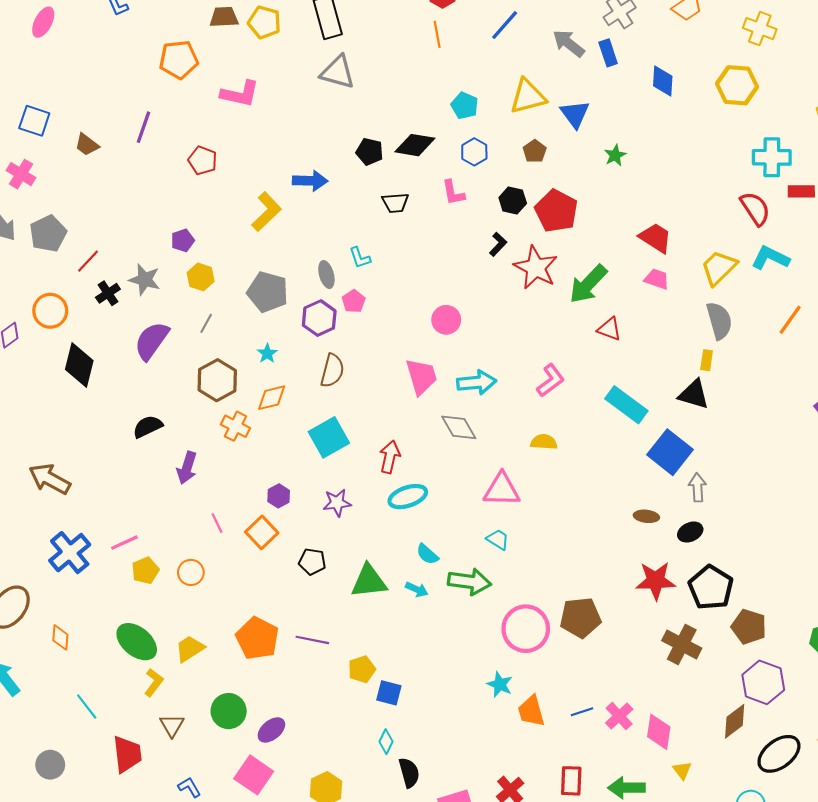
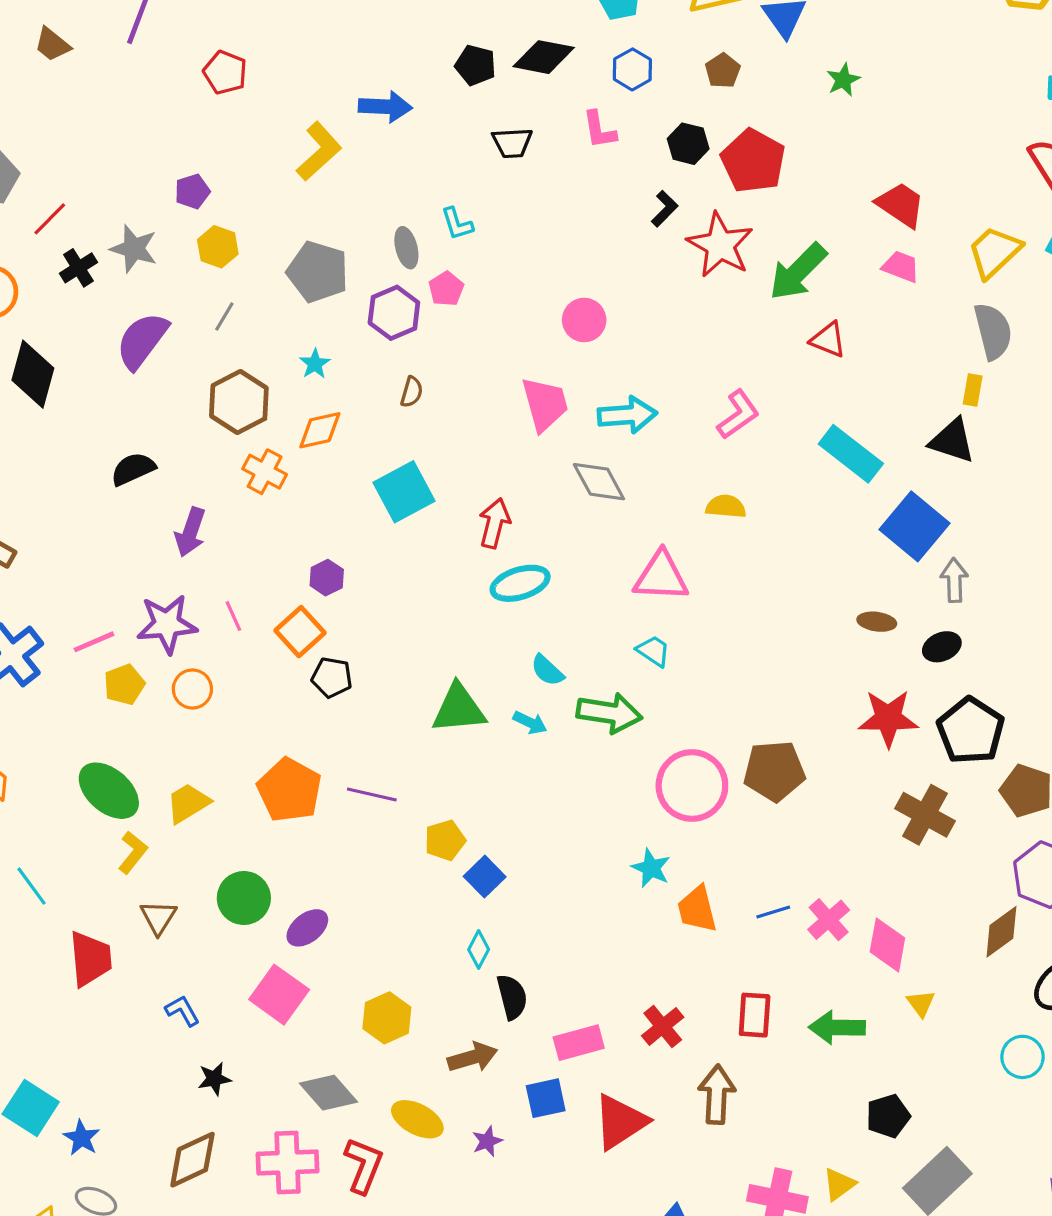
brown semicircle: (332, 371) -> (412, 392), size x0.6
purple star: (337, 503) -> (167, 624), moved, size x1.4
black pentagon: (312, 562) -> (332, 677), moved
blue square: (389, 693) -> (485, 877), turned 30

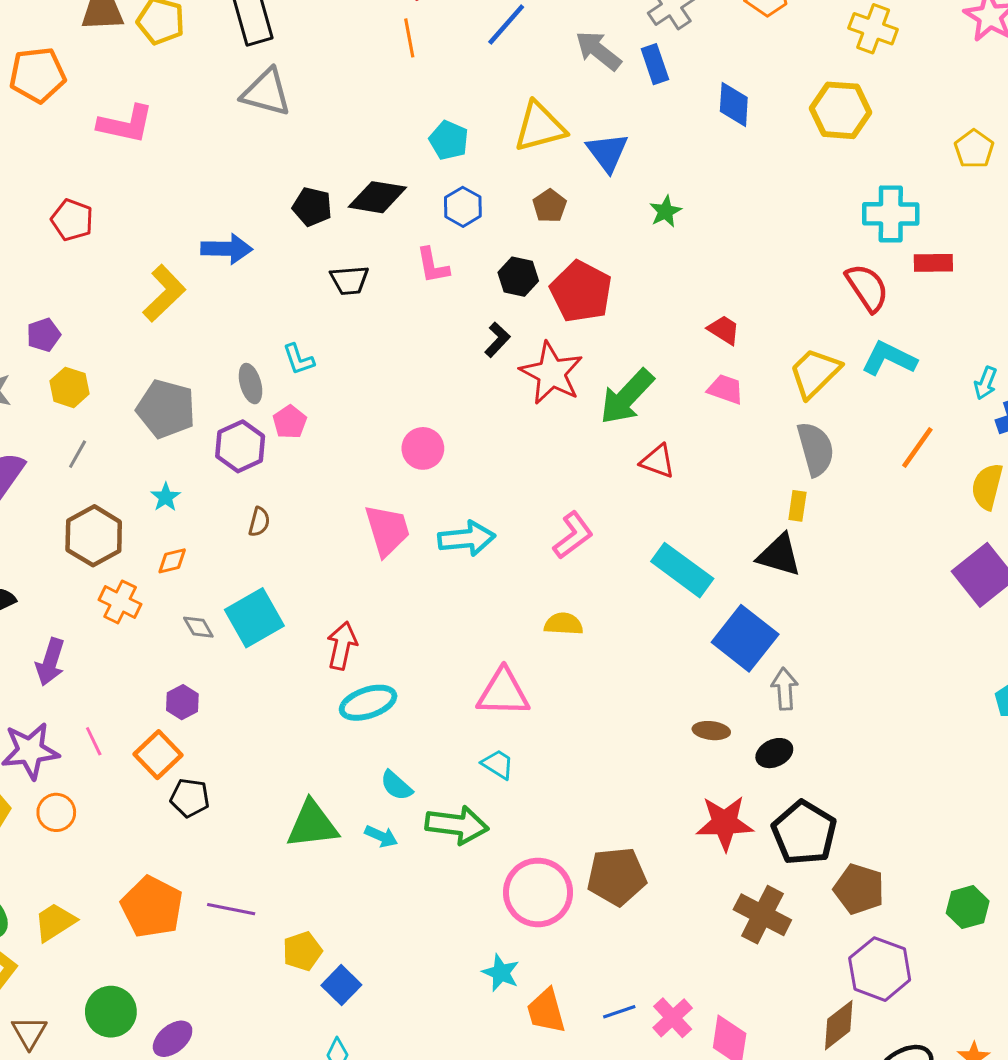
red trapezoid: (901, 205) -> (724, 330), size x0.7
orange diamond: (320, 430) -> (172, 561), size x0.7
gray diamond: (599, 482) -> (198, 627), moved, size x0.6

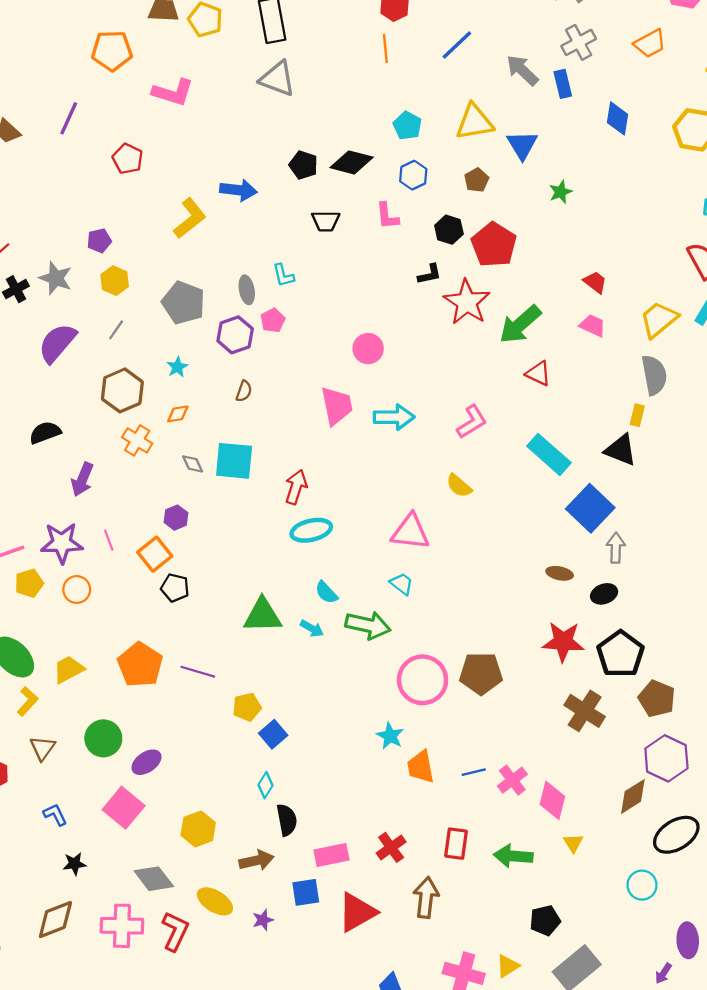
black L-shape: (497, 340) -> (430, 274), turned 30
cyan square: (254, 618) -> (234, 461), turned 30
yellow semicircle: (564, 624) -> (459, 486), turned -148

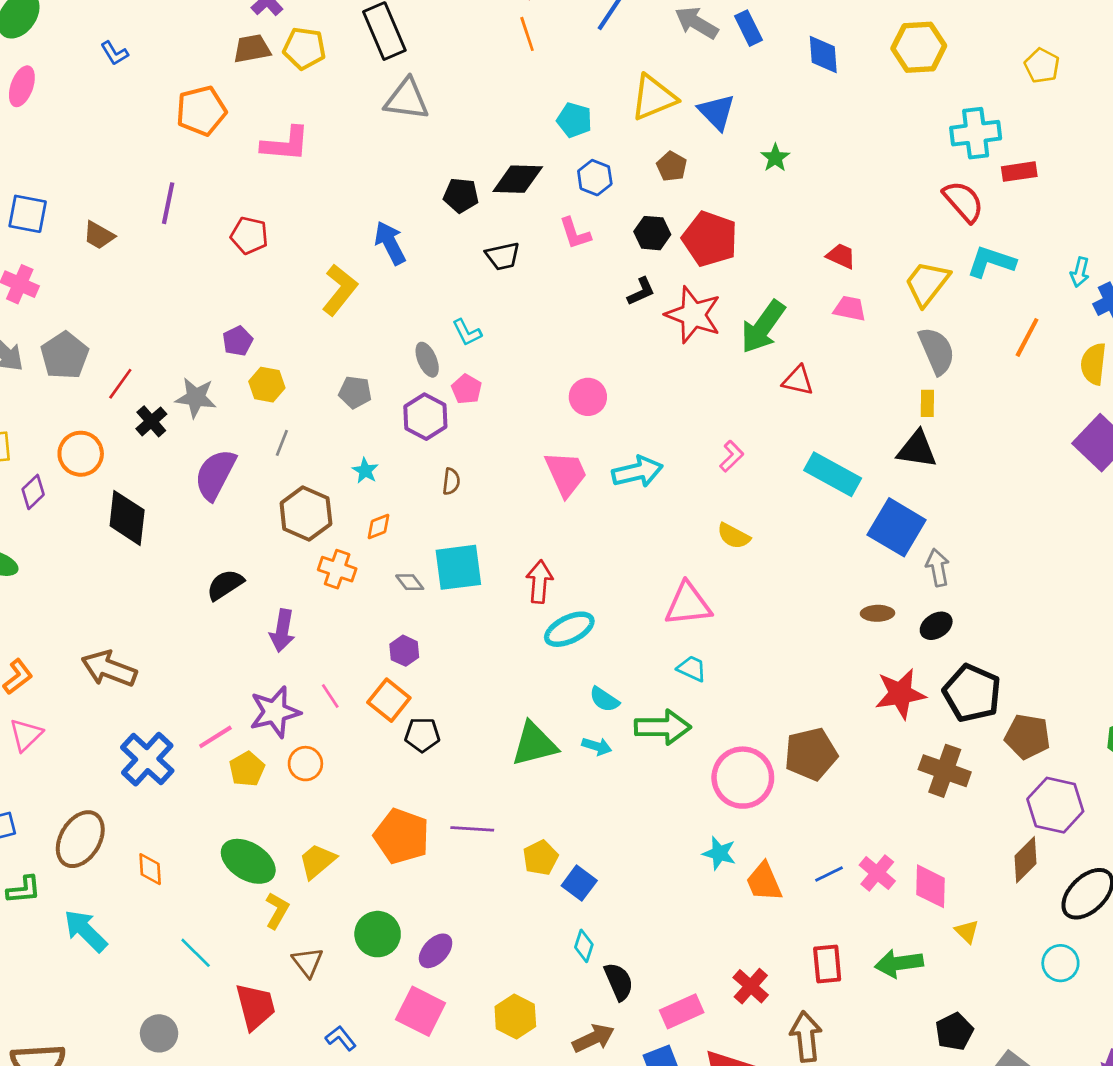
blue arrow: (238, 190) -> (390, 243), turned -111
gray pentagon: (183, 303) -> (355, 392), size x0.6
pink L-shape: (472, 422) -> (732, 456), size x0.7

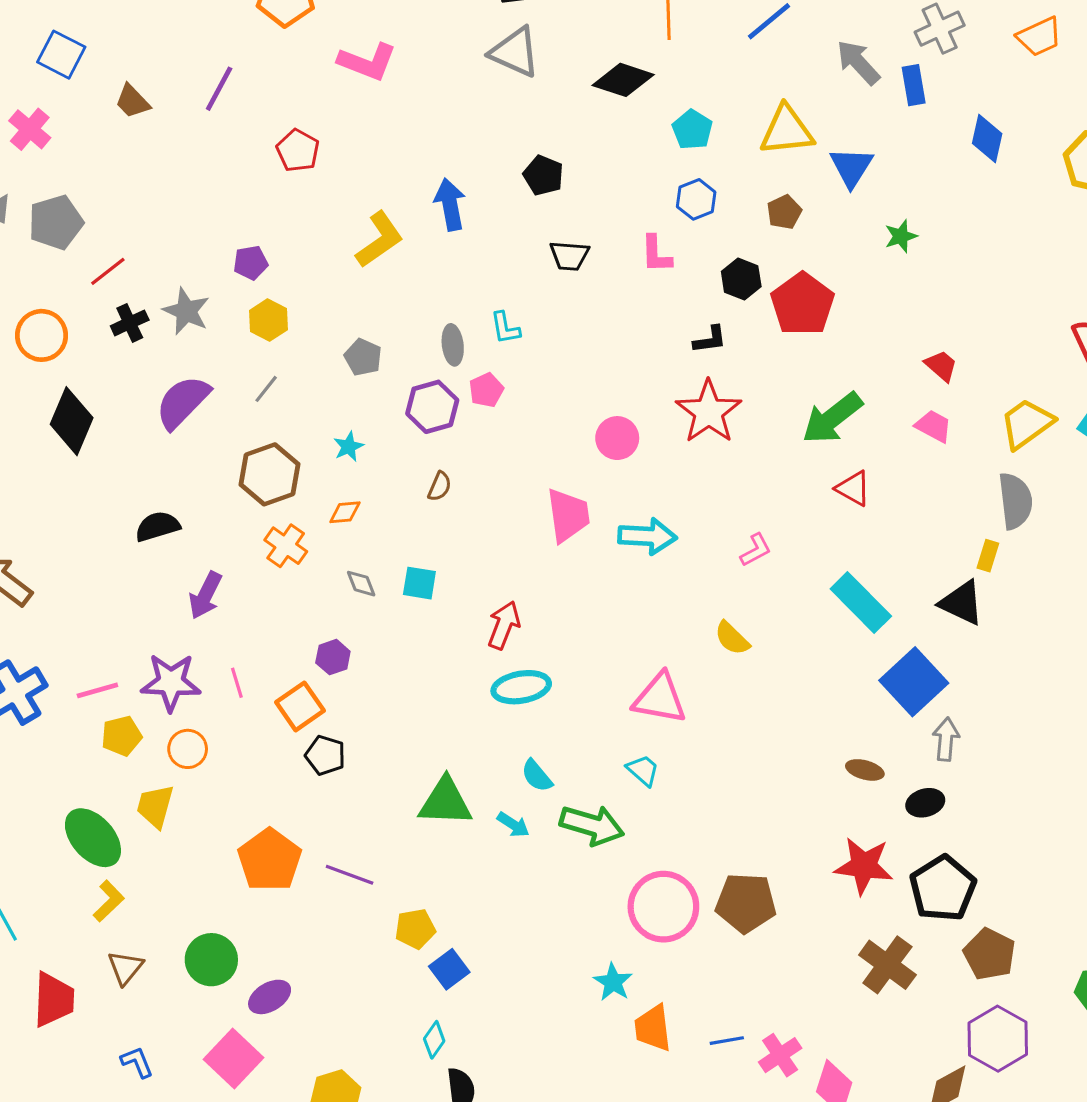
black diamond: (518, 179) -> (623, 80), moved
red star: (693, 315) -> (709, 412), moved
cyan square: (458, 567) -> (419, 583), size x0.6
yellow trapezoid: (317, 861) -> (155, 806), moved, turned -51

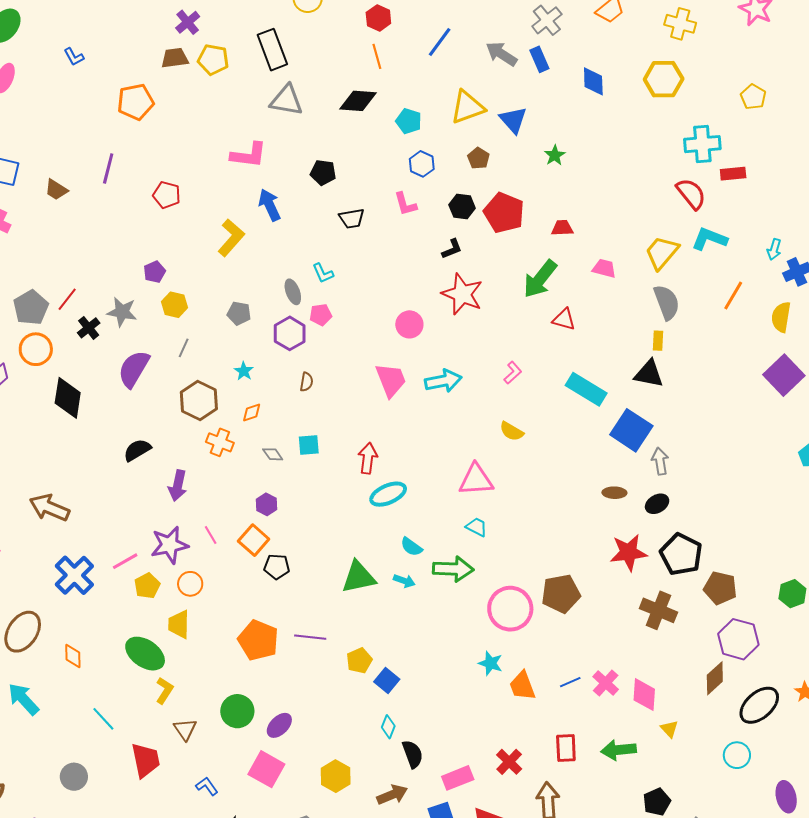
pink L-shape: (367, 62) -> (249, 155), moved
gray pentagon: (56, 222) -> (31, 307), moved
red trapezoid: (941, 366) -> (562, 228), moved, turned -30
pink pentagon: (486, 390) -> (321, 315), turned 30

